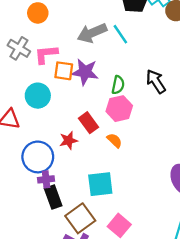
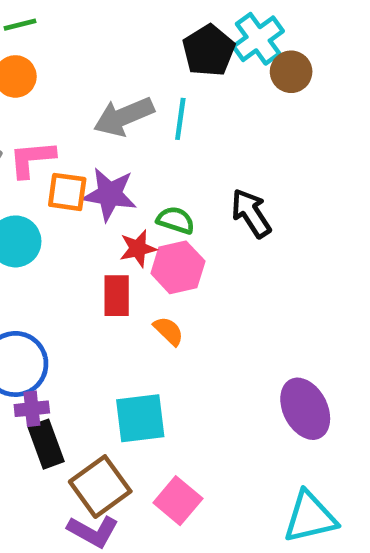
cyan line: (120, 34) -> (180, 119), turned 42
green semicircle: (118, 85) -> (176, 220), turned -84
red rectangle: (89, 123) -> (117, 296), turned 36
red star: (68, 140) -> (138, 249), moved

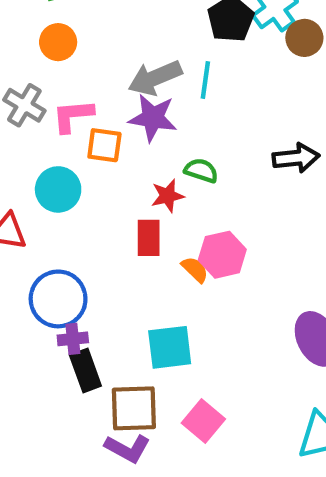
purple star: (110, 194) -> (153, 118), moved
black arrow: (251, 213) -> (296, 158), moved, turned 117
pink hexagon: (178, 267) -> (222, 255), moved
brown square: (100, 487) -> (134, 408), turned 34

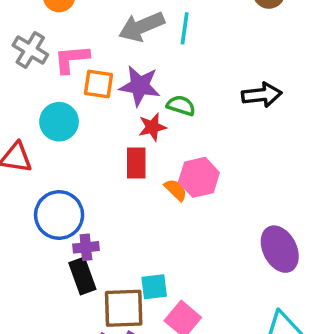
purple star: (153, 118) -> (140, 86), moved
purple cross: (73, 339) -> (86, 247), moved
cyan square: (170, 347) -> (154, 287), moved, size x0.7

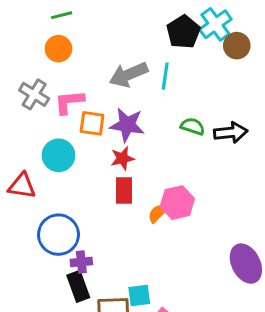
green semicircle: (181, 106) -> (193, 126), moved
red star: (152, 127) -> (122, 158), moved
orange semicircle: (176, 190) -> (158, 213), turned -90

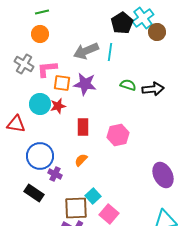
red star: (122, 158) -> (58, 106), moved
orange semicircle: (158, 213) -> (81, 160), moved
purple cross: (81, 262) -> (55, 174), turned 32
black rectangle: (78, 286) -> (34, 193), moved, turned -36
cyan square: (139, 296) -> (93, 196), turned -35

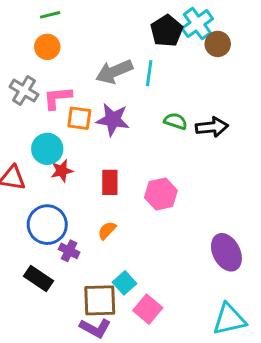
red star: (58, 106) -> (62, 171), moved

